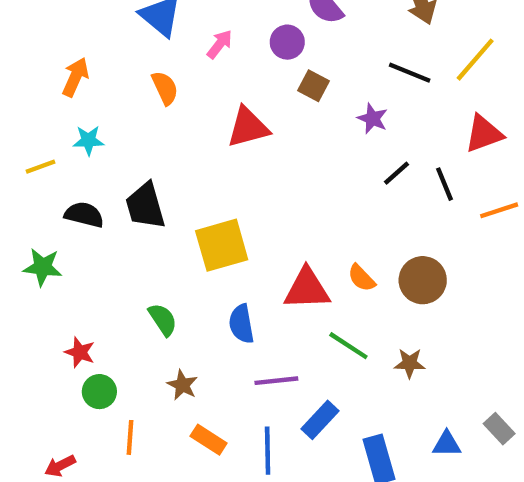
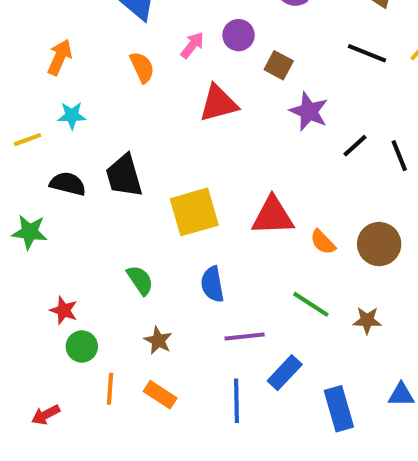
purple circle: (287, 42) -> (239, 35), moved
pink arrow: (220, 44) -> (192, 45), moved
purple star: (372, 119) -> (309, 111), moved, size x1.4
red triangle: (307, 289) -> (273, 216), moved
orange rectangle: (209, 440) -> (160, 395), moved

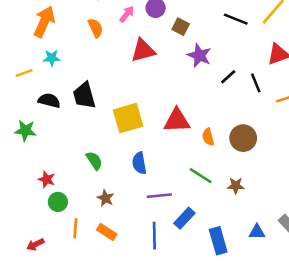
orange arrow: (60, 57) -> (44, 22), size x1.4
orange semicircle: (323, 242) -> (208, 137), turned 30

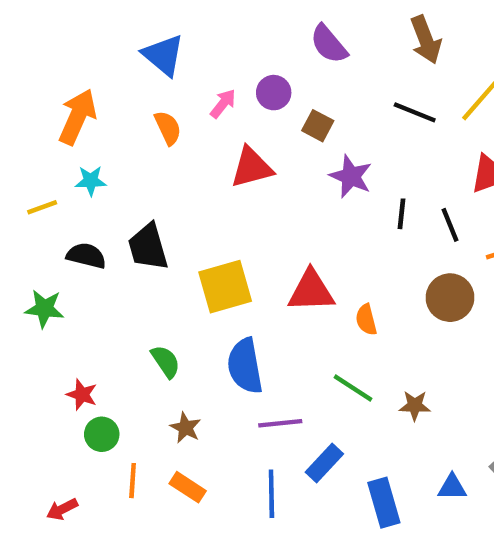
black line: (228, 77) -> (402, 214), turned -42
brown circle: (243, 138) -> (450, 298), moved
blue semicircle: (139, 163) -> (245, 366), size x1.4

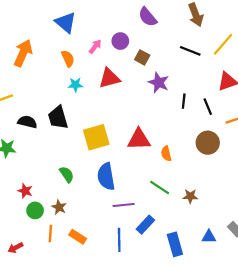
cyan star: (91, 181) -> (75, 85), moved
brown star: (185, 428) -> (59, 207), moved

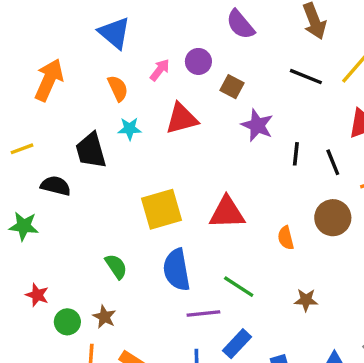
black trapezoid: (58, 118) -> (91, 150), moved
orange semicircle: (166, 154) -> (286, 238), moved
green line: (160, 187) -> (239, 287), moved
red star: (25, 191) -> (37, 295), moved

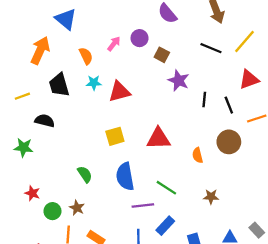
blue triangle: (114, 33) -> (66, 19), moved
red triangle: (182, 119) -> (119, 92), moved
black trapezoid: (91, 150) -> (59, 85), moved
yellow square: (161, 209) -> (115, 136), size x0.7

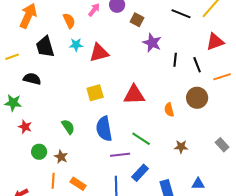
red star: (32, 193) -> (25, 127), moved
green circle: (52, 211) -> (39, 152), moved
gray rectangle: (257, 230) -> (222, 145), moved

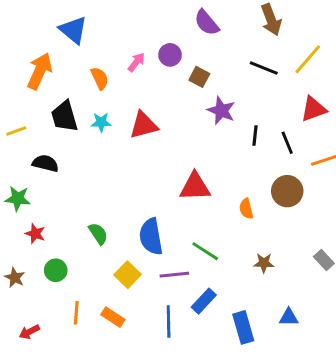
cyan star: (76, 45) -> (101, 122), moved
yellow square: (95, 93) -> (128, 275), moved, turned -30
brown star: (61, 157) -> (15, 278), moved

